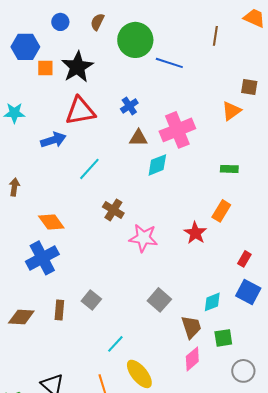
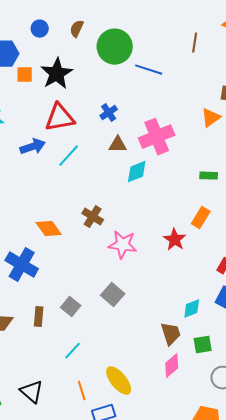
cyan line: (89, 169) -> (69, 156), moved
orange diamond: (51, 222) -> (49, 229), moved
blue cross: (42, 258) -> (22, 265), turned -32
gray square: (159, 300) -> (113, 295), moved
cyan line: (115, 344) -> (73, 351), moved

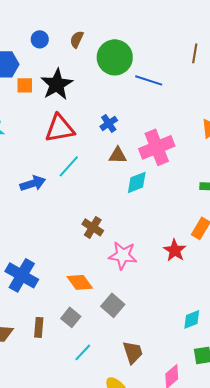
blue arrow: (33, 147) -> (33, 183), moved
orange diamond: (49, 229) -> (80, 282), moved
brown trapezoid: (171, 334) -> (133, 352), moved
cyan line: (73, 351) -> (83, 352), moved

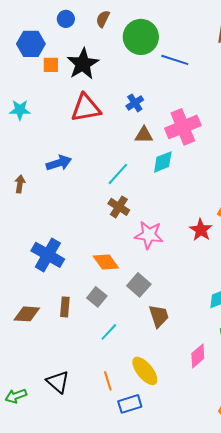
cyan line: (69, 166) -> (118, 174), moved
brown trapezoid: (133, 352) -> (159, 316), moved

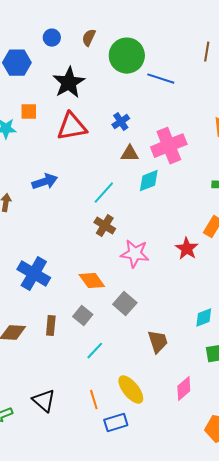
orange square: (51, 65) -> (29, 112), moved
brown trapezoid: (159, 316) -> (158, 342), moved
pink diamond: (198, 356) -> (184, 389), moved

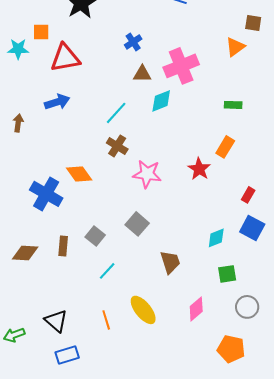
red triangle: (72, 127) -> (65, 58), moved
orange diamond: (92, 281) -> (79, 174), moved
blue rectangle: (116, 423) -> (67, 355), moved

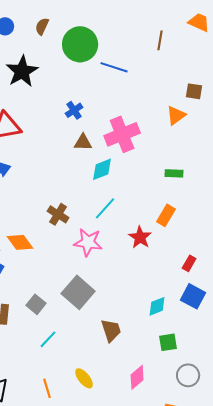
cyan line: (116, 113) -> (105, 208), moved
gray square: (137, 224) -> (78, 292), size x1.4
yellow ellipse: (143, 310) -> (84, 378), size x0.7

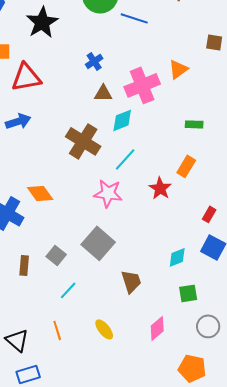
orange triangle: (176, 115) -> (178, 69), moved
brown cross: (58, 214) -> (83, 141), moved, size x1.6
orange line: (47, 388) -> (57, 330), moved

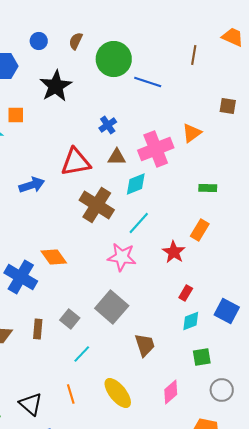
red triangle: (26, 77) -> (76, 162), moved
red rectangle: (209, 214) -> (186, 293), moved
yellow ellipse: (104, 329) -> (118, 393), size x1.5

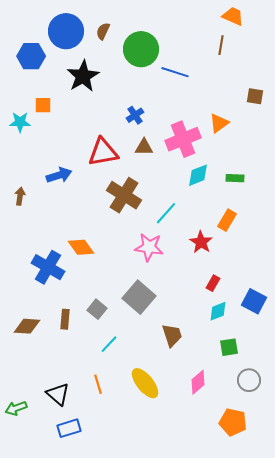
orange trapezoid: (233, 37) -> (233, 16), moved
blue circle: (39, 41) -> (66, 31), size x2.0
cyan diamond: (136, 184) -> (198, 175), moved

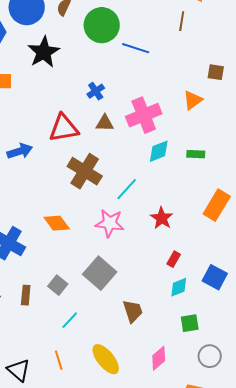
orange triangle: (219, 123) -> (193, 100), moved
orange rectangle: (227, 220) -> (217, 205), moved, size x1.4
orange diamond: (81, 247) -> (57, 223), moved

